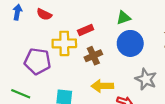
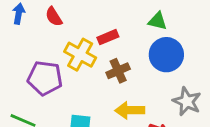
red semicircle: (44, 14) -> (54, 17), turned 32
green triangle: (124, 18) -> (158, 21), turned 32
yellow cross: (64, 43) -> (80, 55), turned 30

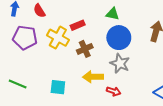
purple pentagon: (45, 78) -> (25, 38), moved
gray star: (187, 101) -> (120, 63), moved

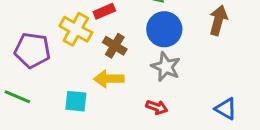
purple pentagon: (25, 38) -> (32, 50), moved
brown cross: (85, 49) -> (115, 46), turned -35
yellow arrow: (93, 77) -> (109, 79), moved

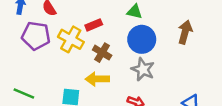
purple pentagon: (32, 50) -> (36, 36), moved

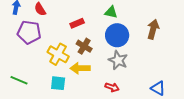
yellow cross: (71, 39) -> (58, 54), moved

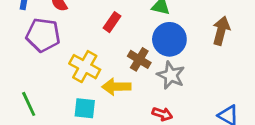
red rectangle: (77, 23) -> (112, 22), turned -32
brown cross: (84, 46) -> (139, 59), moved
green line: (19, 80) -> (29, 104), turned 42

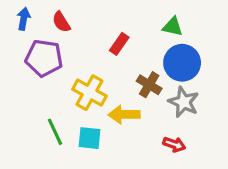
green line: (29, 104) -> (55, 132), moved

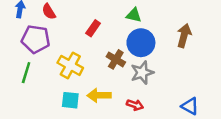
gray star: (184, 102) -> (142, 73), turned 30
yellow arrow: (124, 115) -> (99, 95), moved
green line: (55, 132) -> (26, 73), moved, turned 42

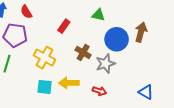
blue circle: (141, 43) -> (117, 39), moved

